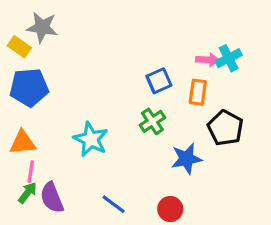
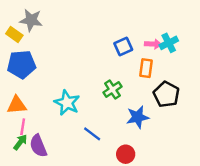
blue square: (159, 81) -> (123, 46), moved
blue line: (113, 204) -> (92, 134), moved

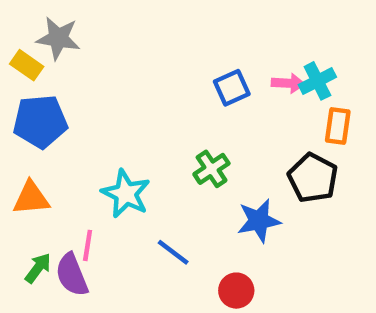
orange rectangle: (146, 68) -> (338, 126), moved
pink line: (23, 127) -> (88, 245), moved

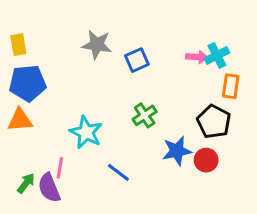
gray star: (58, 38) -> (97, 45), moved
yellow rectangle: (27, 65) -> (18, 45), turned 45
blue square: (232, 88) -> (137, 60), moved
orange triangle: (31, 198) -> (20, 120), moved
red circle: (236, 291) -> (206, 160), moved

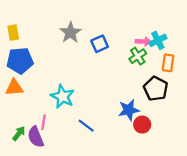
gray star: (97, 45) -> (70, 33), turned 30
green cross: (145, 115) -> (138, 56), moved
red circle: (206, 160) -> (142, 125), moved

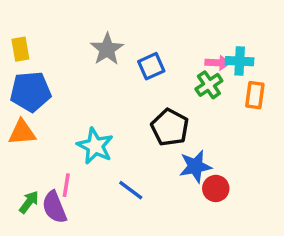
cyan cross: (158, 40) -> (240, 61), turned 30
black pentagon: (156, 89) -> (170, 127), moved

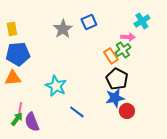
cyan cross: (240, 61) -> (142, 21), moved, turned -35
blue square: (151, 66) -> (89, 22), moved
orange rectangle: (255, 95) -> (111, 56), moved, turned -42
black pentagon: (170, 127) -> (117, 79), moved
pink line: (66, 185) -> (20, 109), moved

